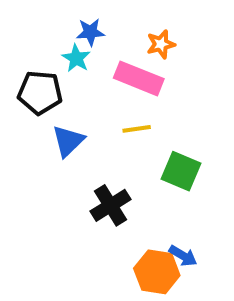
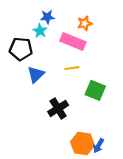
blue arrow: (183, 256) -> (98, 146), moved, turned 88

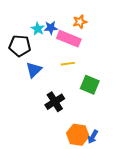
blue star: (47, 17) -> (51, 28), moved

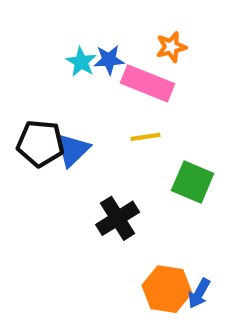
black pentagon: (20, 46) -> (40, 143), moved

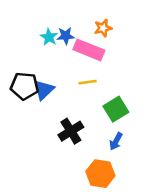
green square: (193, 182) -> (116, 109), turned 35
blue arrow: (199, 293) -> (116, 141), moved

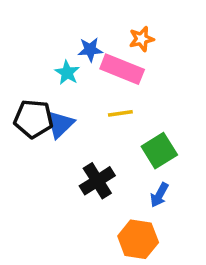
cyan star: (49, 37) -> (67, 73), moved

